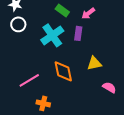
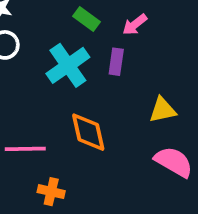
yellow triangle: (94, 63) -> (163, 110), moved
pink line: (29, 80) -> (25, 149), turned 30
pink semicircle: (109, 87) -> (174, 162), size x1.5

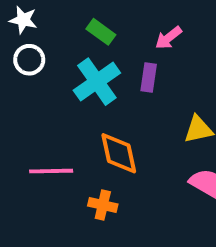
green rectangle: (86, 19) -> (101, 32), moved
orange cross: (51, 192) -> (103, 205), moved

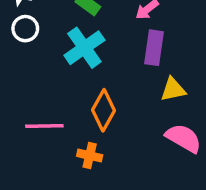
purple rectangle: (149, 78) -> (154, 48), moved, size x1.4
orange diamond: (119, 153) -> (104, 110), turned 42

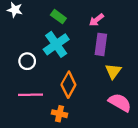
white circle: (25, 29) -> (27, 61), moved
yellow triangle: (173, 89) -> (113, 71), turned -42

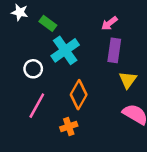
green rectangle: (58, 17) -> (48, 23), moved
pink line: (31, 95) -> (37, 106), turned -60
orange cross: (60, 114) -> (69, 127), turned -32

